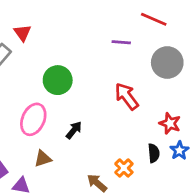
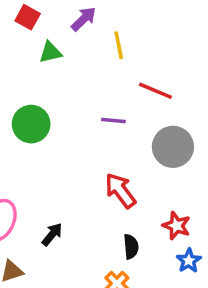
green circle: (58, 80) -> (31, 124), moved
black semicircle: (154, 153) -> (131, 247), moved

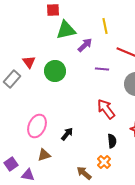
red square: (28, 17) -> (53, 10), turned -32
purple arrow: (84, 19) -> (85, 45), moved
green triangle: (50, 52) -> (66, 30), size x1.5

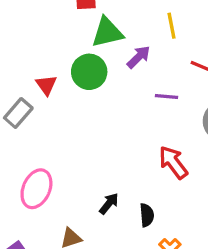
green circle: (55, 71) -> (89, 72), moved
pink ellipse: (37, 126) -> (36, 189), moved
black semicircle: (112, 141) -> (147, 215), moved

